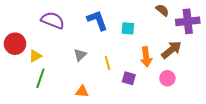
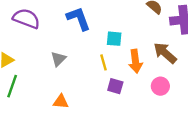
cyan square: (128, 28) -> (114, 39), moved
brown arrow: (171, 50) -> (165, 53), turned -100
yellow line: (107, 63) -> (103, 62), moved

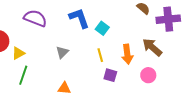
cyan square: (114, 39) -> (102, 28), moved, turned 32

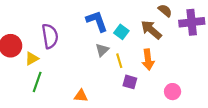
purple semicircle: (35, 18) -> (50, 36), moved, turned 60
brown arrow: (152, 47) -> (151, 30), moved
gray triangle: (62, 52) -> (102, 50), moved
pink circle: (148, 75) -> (173, 92), moved

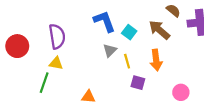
yellow triangle: (32, 58) -> (56, 63), moved, turned 40

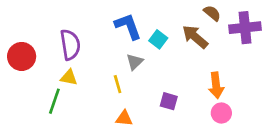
orange arrow: (156, 60) -> (216, 85), moved
yellow line: (127, 61) -> (118, 84), moved
orange triangle: (88, 97) -> (124, 118), moved

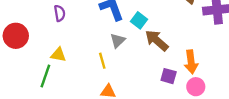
brown arrow: (195, 37) -> (157, 41), moved
purple semicircle: (70, 45) -> (60, 13), moved, size x0.6
purple square: (169, 101) -> (169, 76), moved

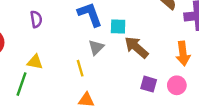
cyan square: (139, 20) -> (118, 27), turned -35
orange arrow: (191, 62) -> (183, 53), moved
pink circle: (196, 87) -> (177, 85), moved

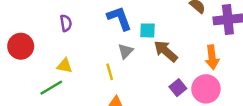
green line: (21, 84) -> (51, 88), turned 40
purple square: (149, 84) -> (178, 88), turned 35
pink circle: (177, 85) -> (206, 89), size x1.5

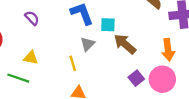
purple semicircle: (66, 23) -> (32, 18), turned -35
green line: (51, 88) -> (18, 78), turned 50

